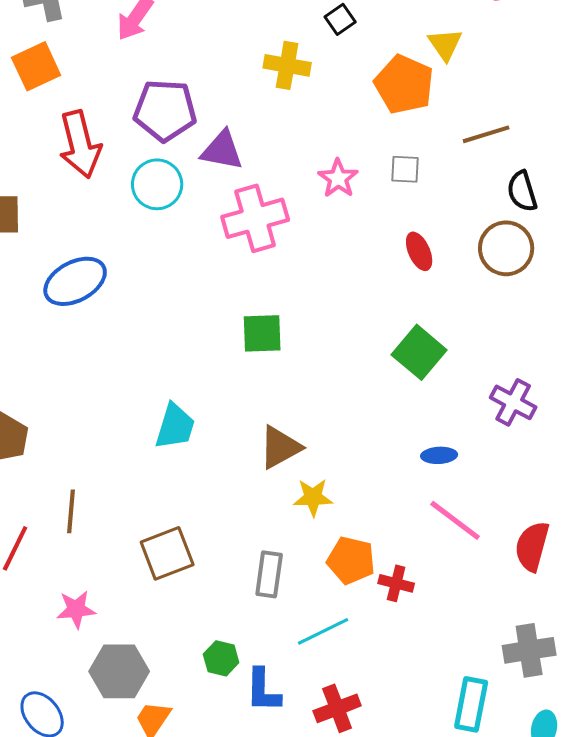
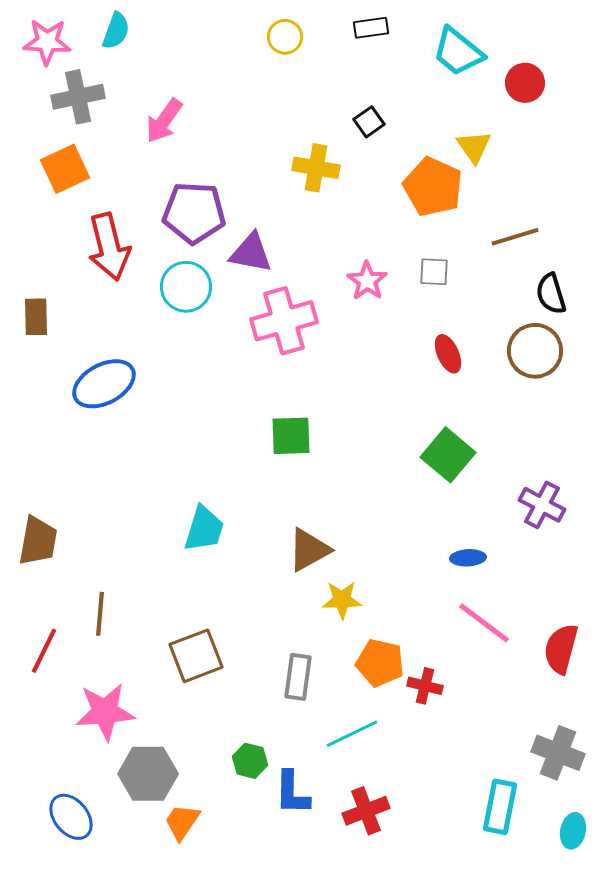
pink star: (76, 609) -> (105, 712), size x1.5
gray cross: (529, 650) -> (558, 753), turned 30

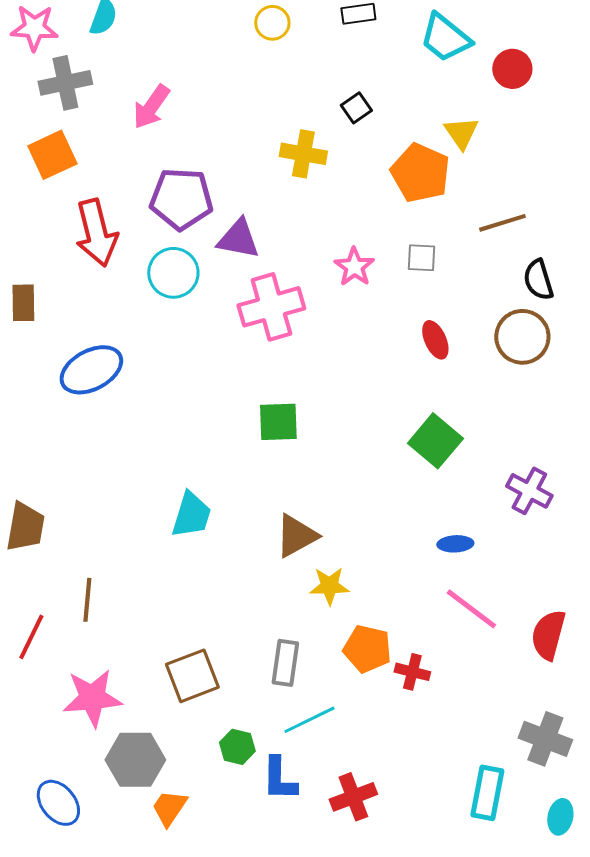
brown square: (196, 656) -> (192, 676), moved
cyan line: (352, 734) -> (309, 720), moved

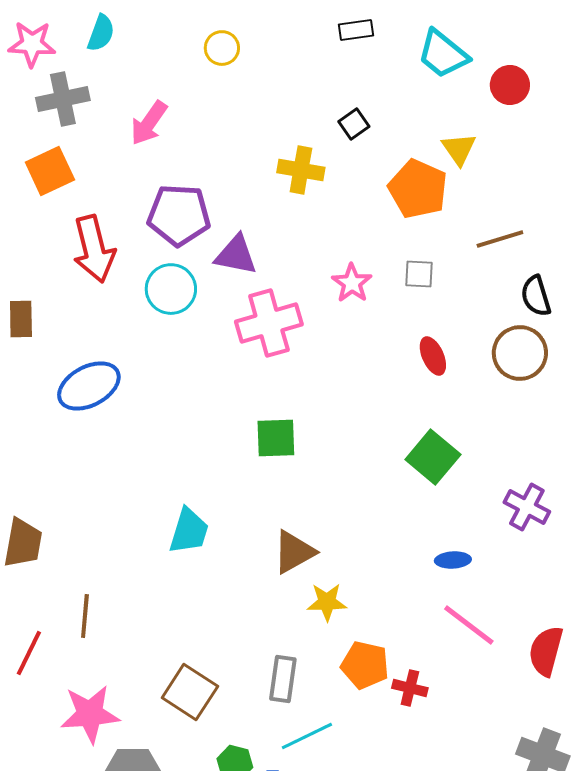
yellow circle: (272, 23) -> (222, 48), moved
brown square: (192, 676) -> (190, 692), turned -36

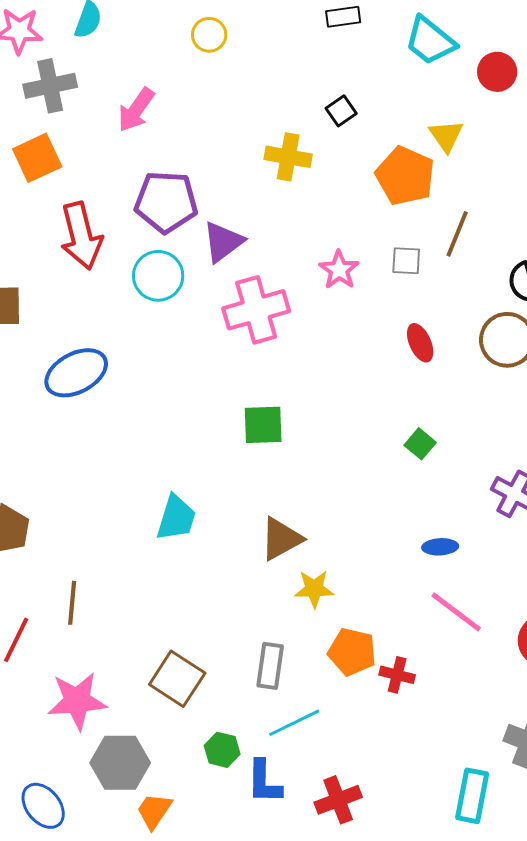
brown line: (500, 239) -> (457, 234), moved, turned -51
purple triangle: (236, 255) -> (223, 242), turned -48
green square: (433, 457) -> (420, 444), size x0.6

